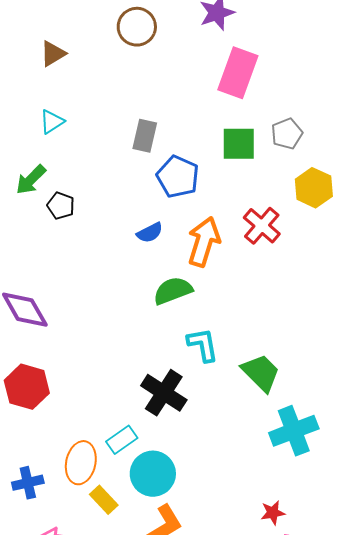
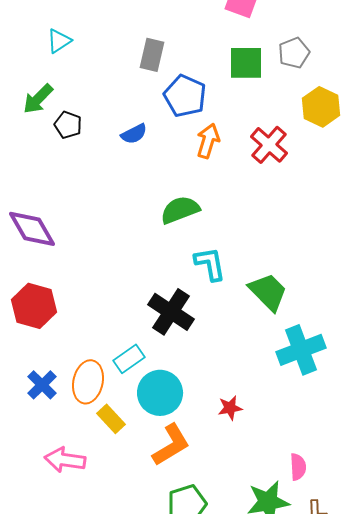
blue semicircle: (150, 233) -> (134, 134), moved
orange arrow: (204, 242) -> (208, 141), moved, size x0.7
blue cross: (28, 483) -> (42, 385), moved, turned -32
red star: (273, 513) -> (230, 408), moved

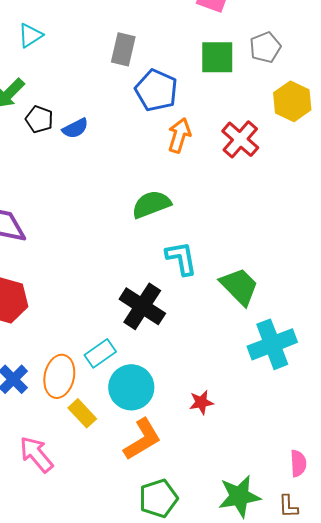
blue semicircle: (134, 134) -> (75, 128), moved
pink arrow: (65, 460) -> (36, 454), turned 42
pink semicircle: (298, 467) -> (298, 463), moved

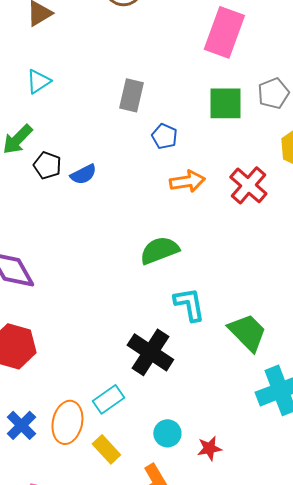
blue pentagon: (156, 90) -> (164, 136), size x0.6
orange arrow: (179, 135) -> (187, 181), turned 64
cyan circle: (131, 387) -> (167, 433), moved, size x0.6
yellow rectangle: (82, 413) -> (106, 449), moved

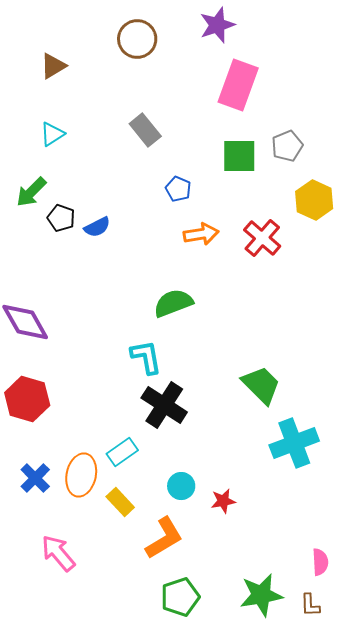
gray rectangle: (131, 95) -> (145, 130), moved, turned -52
cyan L-shape: (189, 304) -> (146, 357), moved

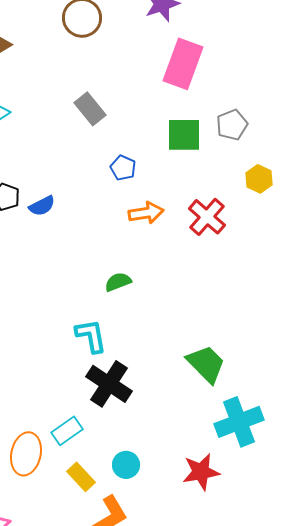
yellow hexagon: (314, 200) -> (259, 179), size x0.7
green semicircle: (173, 303) -> (118, 282), size x0.7
red star: (223, 501) -> (201, 472), moved, size x1.5
yellow rectangle: (120, 502) -> (81, 477), moved

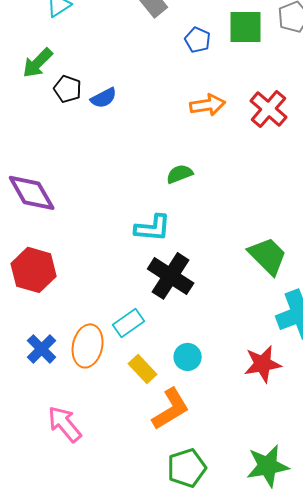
blue pentagon: (123, 168) -> (198, 40), moved
cyan L-shape: (91, 336) -> (153, 228), turned 105

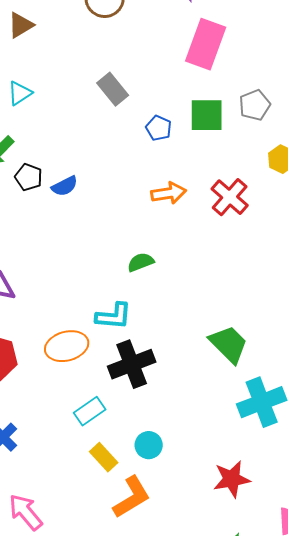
black cross: (171, 276) -> (132, 364), turned 36
orange ellipse: (88, 346) -> (67, 346), moved, turned 63
red star: (263, 364) -> (232, 479), moved

